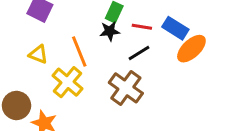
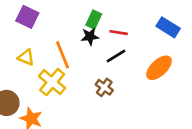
blue rectangle: (175, 28) -> (168, 27), moved
orange ellipse: (191, 49) -> (159, 68), moved
brown cross: (126, 88) -> (104, 87), size x0.6

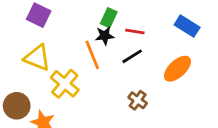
orange line: (63, 55) -> (92, 55), moved
yellow triangle: (26, 57) -> (37, 58), size x1.5
brown cross: (104, 87) -> (138, 100), moved

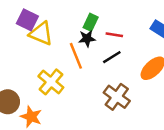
yellow triangle: (37, 58) -> (41, 34), moved
brown cross: (138, 100) -> (117, 97), size x1.5

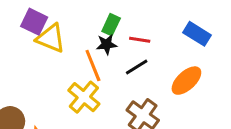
yellow cross: (51, 82) -> (84, 97), moved

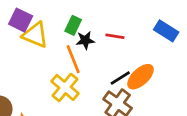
green rectangle: (111, 25) -> (73, 25), moved
black line: (137, 67) -> (120, 78), moved
orange ellipse: (186, 81) -> (141, 77), moved

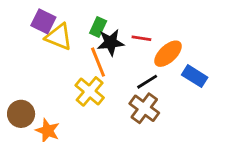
blue rectangle: (166, 31) -> (195, 76), moved
black star: (85, 40) -> (111, 42), size x1.4
orange ellipse: (141, 77) -> (168, 54), moved

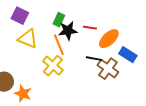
yellow triangle: (59, 37) -> (28, 39), moved
black line: (147, 82) -> (94, 59), turned 42
brown cross: (144, 108) -> (108, 69), moved

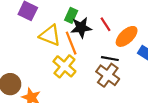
red line: (90, 28) -> (105, 24), turned 48
yellow triangle: (28, 39) -> (50, 35), moved
brown cross: (108, 69) -> (108, 75), moved

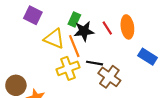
orange ellipse: (127, 36) -> (127, 27), moved, turned -55
black line: (110, 59) -> (94, 63), moved
yellow cross: (64, 66) -> (68, 68), turned 30

